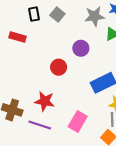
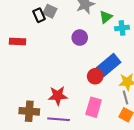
black rectangle: (34, 14) -> (39, 15), moved
red circle: (59, 67) -> (95, 76), moved

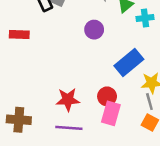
red circle: (95, 76) -> (107, 96), moved
brown cross: (29, 111) -> (19, 120), moved

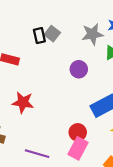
red star: (68, 100) -> (23, 102), moved

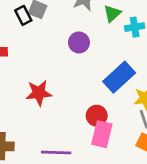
red star: (23, 102) -> (39, 93), moved

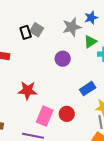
blue rectangle: (119, 77) -> (88, 89), size x0.7
pink rectangle: (102, 134) -> (45, 116), moved

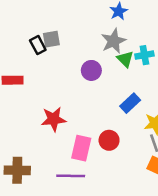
gray star: (72, 27) -> (114, 41), moved
gray square: (37, 30) -> (51, 39), turned -32
green triangle: (90, 42) -> (125, 59), moved, turned -32

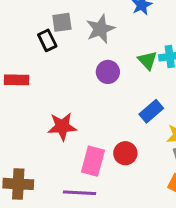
gray square: (51, 39) -> (62, 22), moved
gray star: (114, 41) -> (100, 29), moved

